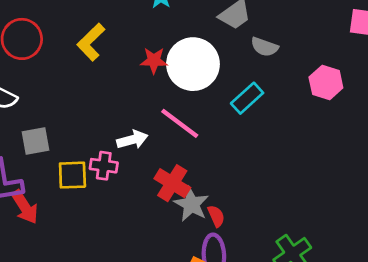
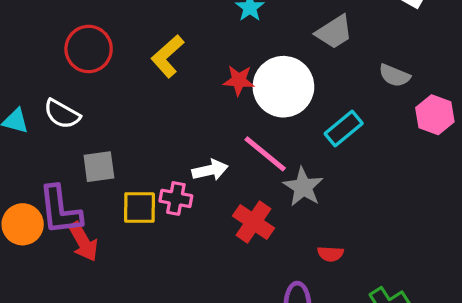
gray semicircle: (264, 47) -> (394, 75), moved
gray star: (191, 204) -> (303, 187), moved
red semicircle: (216, 216) -> (330, 254), moved, turned 115

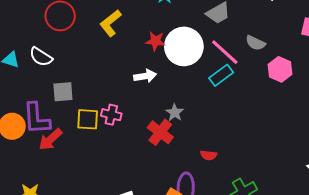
pink line: (265, 154) -> (225, 52), moved
white arrow: (210, 170) -> (145, 76), moved
gray star: (303, 187) -> (175, 113), moved, size x0.7
red arrow: (83, 242) -> (50, 139), turned 75

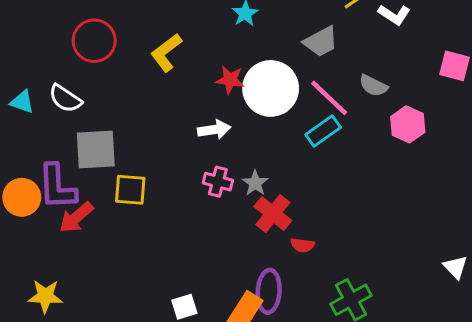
gray square: (63, 92) -> (96, 149), size x1.4
pink cross: (111, 115) -> (218, 182), moved
red cross: (160, 132) -> (273, 214), moved

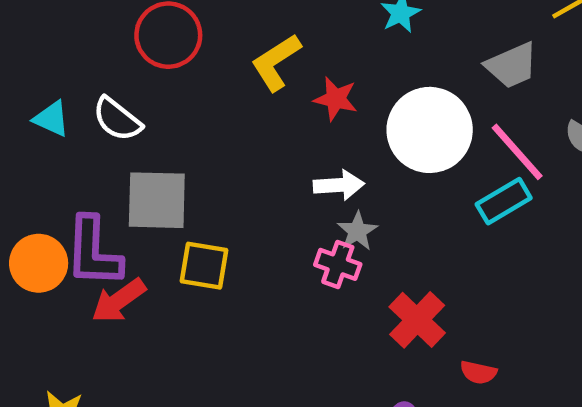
red star: (230, 80) -> (336, 99), moved
gray star: (255, 183) -> (357, 231), moved
red semicircle: (303, 245) -> (478, 372), moved

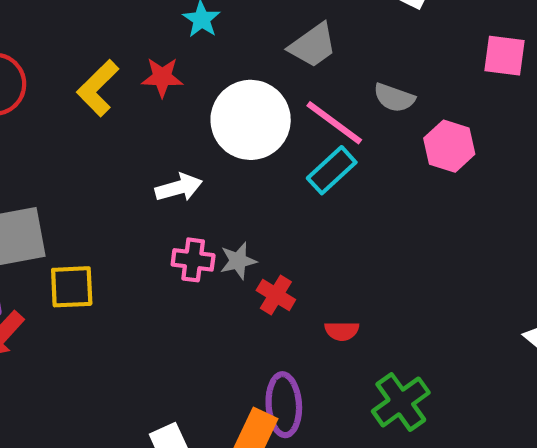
red star: (336, 99) -> (162, 77), moved
gray star: (357, 231) -> (238, 261), moved, turned 30
red cross: (417, 320) -> (276, 295), size x0.7

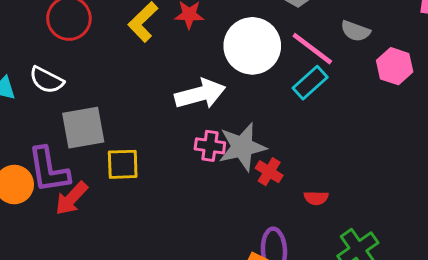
white arrow: (179, 188) -> (200, 94), size x1.5
gray star: (238, 261) -> (242, 147), size x1.8

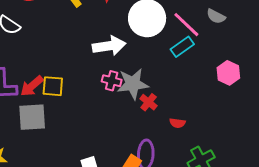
pink hexagon: (395, 66) -> (228, 73), moved
gray square: (83, 128) -> (32, 117), moved
red arrow: (71, 198) -> (32, 86), moved

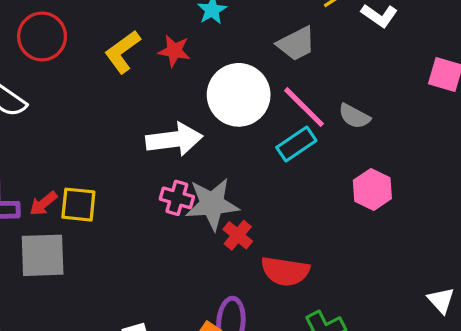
gray semicircle: (216, 16) -> (354, 116), moved
red arrow: (32, 86) -> (43, 204), size x0.7
red semicircle: (177, 123) -> (285, 271), size x1.8

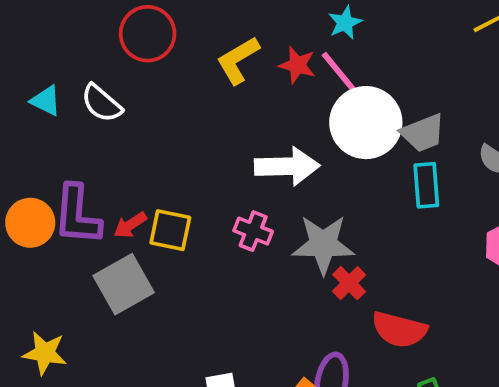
gray trapezoid: (296, 44) -> (423, 133), moved
pink line: (304, 107) -> (343, 76), moved
cyan rectangle: (296, 144) -> (426, 185), turned -66
pink cross: (177, 198) -> (253, 231), moved
gray square: (43, 255) -> (124, 284), turned -33

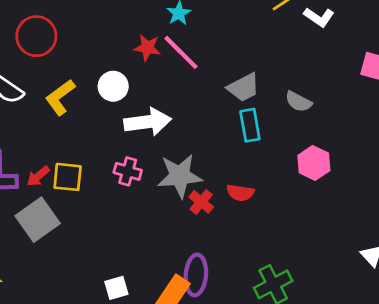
yellow L-shape: (238, 60) -> (60, 97), moved
white circle: (366, 123) -> (113, 86), moved, size x0.6
red semicircle: (399, 329) -> (240, 193), moved, size x0.7

